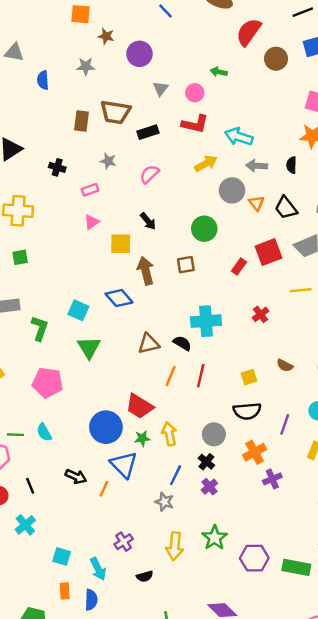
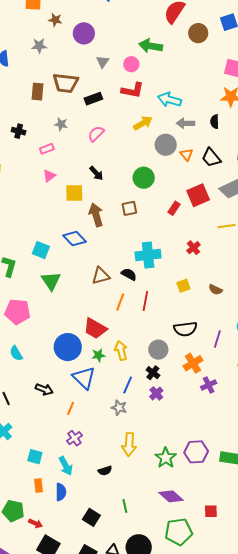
green arrow: (219, 72) -> (151, 46), size x1.6
yellow square: (249, 377) -> (183, 286), moved
orange line: (104, 489) -> (71, 408), moved
green star: (215, 538) -> (166, 458), moved
purple cross: (124, 542) -> (74, 438), moved

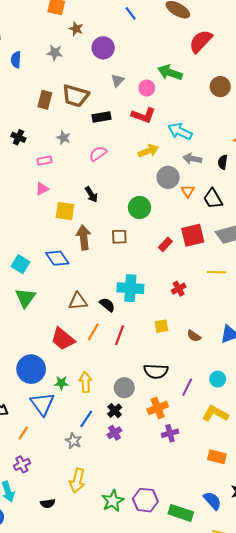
brown circle: (198, 33) -> (220, 87), moved
red trapezoid: (95, 328) -> (63, 339), moved

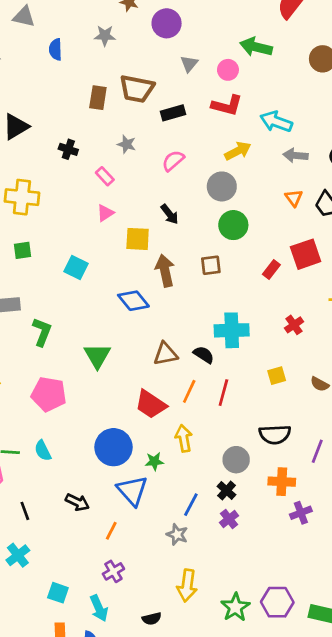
pink rectangle: (44, 161) -> (105, 176), turned 64
gray circle: (168, 177) -> (222, 186), moved
cyan square: (20, 264) -> (76, 267), moved
yellow arrow: (86, 382) -> (184, 438), moved
orange cross: (158, 408) -> (282, 482), turned 30

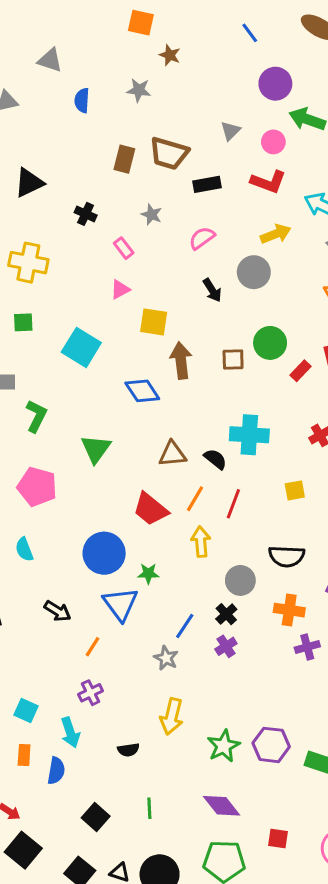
purple circle: (167, 23) -> (275, 84), moved
black arrow: (170, 214) -> (212, 290), moved
green circle: (233, 225) -> (270, 343), moved
cyan square: (76, 267) -> (81, 347), size x1.4
yellow arrow: (184, 438) -> (201, 542), moved

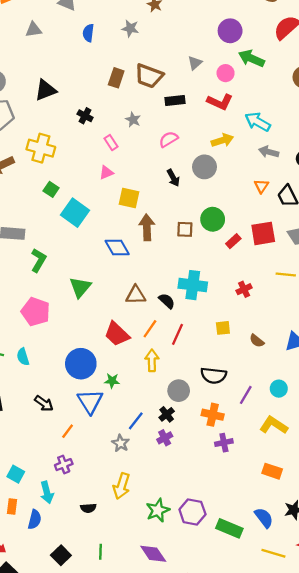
green square: (23, 322) -> (51, 189), moved, turned 32

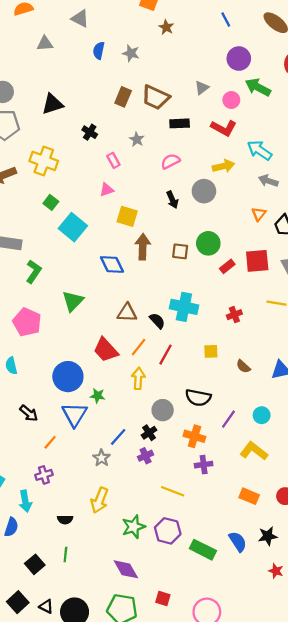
gray star: (130, 28) -> (131, 53), moved
green line: (101, 552) -> (65, 554), moved
yellow line: (273, 553) -> (173, 491), moved

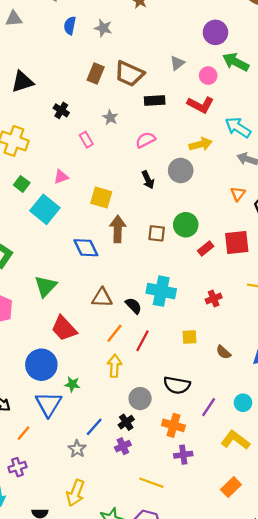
pink triangle: (107, 190) -> (61, 177), moved
red trapezoid: (106, 350) -> (64, 328), moved
orange rectangle: (249, 496) -> (231, 487), turned -66

